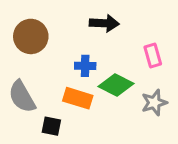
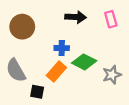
pink rectangle: (153, 56) -> (111, 19), moved
orange rectangle: (78, 98) -> (56, 71), turned -66

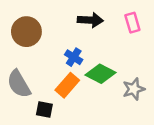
blue cross: (62, 48) -> (74, 57), turned 32

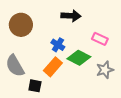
pink rectangle: (132, 23) -> (100, 39), moved, turned -49

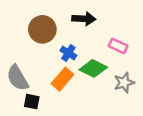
brown circle: (21, 25) -> (42, 29), moved
black square: (35, 86) -> (32, 102), moved

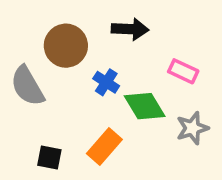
green diamond: (93, 68) -> (145, 106), turned 32
gray semicircle: (18, 78) -> (27, 86), moved
orange rectangle: (62, 79) -> (104, 146), moved

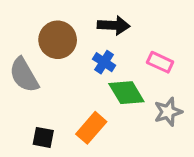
blue cross: (106, 82) -> (104, 62), moved

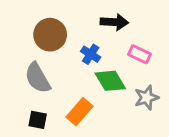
black arrow: (114, 25) -> (114, 22), moved
gray semicircle: (24, 75) -> (38, 78), moved

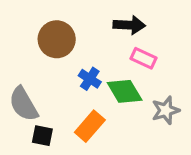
blue cross: (91, 54) -> (90, 79), moved
pink rectangle: (140, 54) -> (143, 58), moved
gray semicircle: (38, 78) -> (23, 104), moved

